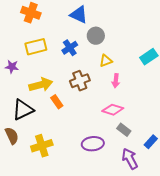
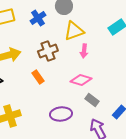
yellow triangle: (106, 61) -> (74, 31), size x1.5
orange rectangle: (57, 102) -> (38, 77), moved

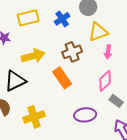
orange rectangle: (38, 77) -> (62, 78), size x1.5
pink diamond: (81, 80) -> (105, 81), turned -60

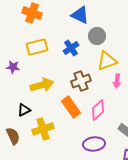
black triangle: (15, 81) -> (24, 110), size x0.6
pink diamond: (105, 81) -> (98, 110), moved
yellow cross: (34, 117) -> (43, 129), moved

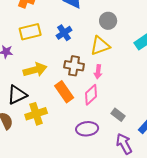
gray circle: (97, 36) -> (108, 21), moved
brown cross: (81, 81) -> (74, 66), turned 30
pink arrow: (117, 81) -> (98, 72), moved
black triangle: (24, 110) -> (17, 95), size x1.5

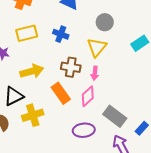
blue cross: (64, 33) -> (61, 34), turned -35
yellow triangle: (100, 46) -> (97, 47), turned -30
gray rectangle: (118, 115) -> (115, 116), size x1.6

